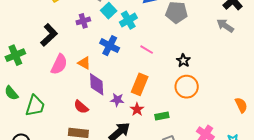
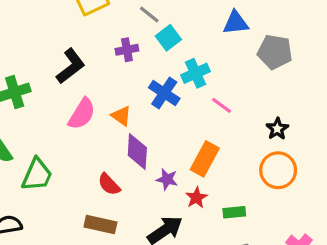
cyan cross: (128, 20) -> (195, 73), moved

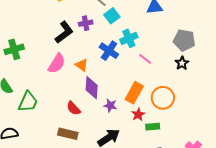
gray pentagon: (275, 52) -> (184, 40), moved
black L-shape: (71, 66) -> (64, 32), moved
black star: (277, 129) -> (182, 63), moved
orange circle: (278, 170) -> (163, 98), moved
red star: (196, 198) -> (138, 114), moved

